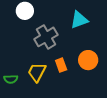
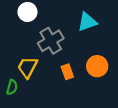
yellow trapezoid: (37, 72) -> (27, 67), moved
green semicircle: (11, 79) -> (12, 87), turned -72

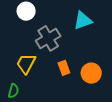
orange circle: (97, 66) -> (91, 73), moved
green semicircle: (12, 87) -> (13, 91), moved

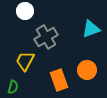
cyan triangle: (83, 21) -> (91, 29), moved
orange rectangle: (64, 68) -> (59, 80), moved, size x1.5

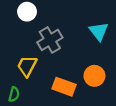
cyan triangle: (91, 29) -> (99, 31), turned -48
orange rectangle: (59, 80) -> (64, 87), turned -50

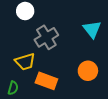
yellow trapezoid: (27, 66) -> (25, 62), turned -135
orange rectangle: (64, 87) -> (46, 81), moved

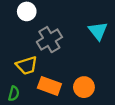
orange circle: (88, 71) -> (84, 87), moved

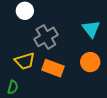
orange rectangle: (49, 86) -> (53, 68), moved
orange circle: (84, 87) -> (90, 62), moved

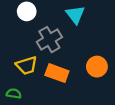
cyan triangle: (91, 29) -> (75, 15), moved
green semicircle: (13, 87) -> (14, 94), turned -96

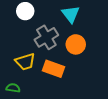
orange circle: (97, 67) -> (76, 44), moved

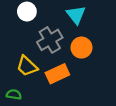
yellow trapezoid: (25, 62) -> (27, 66), turned 60
orange rectangle: (53, 69) -> (57, 74), turned -45

